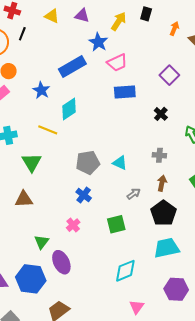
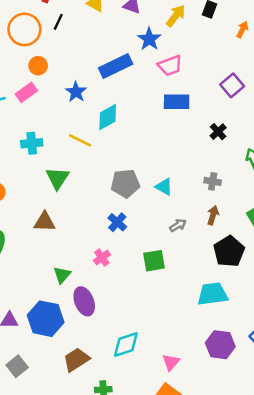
black pentagon: (163, 213) -> (229, 251), moved
cyan diamond: (125, 271) -> (126, 345), moved

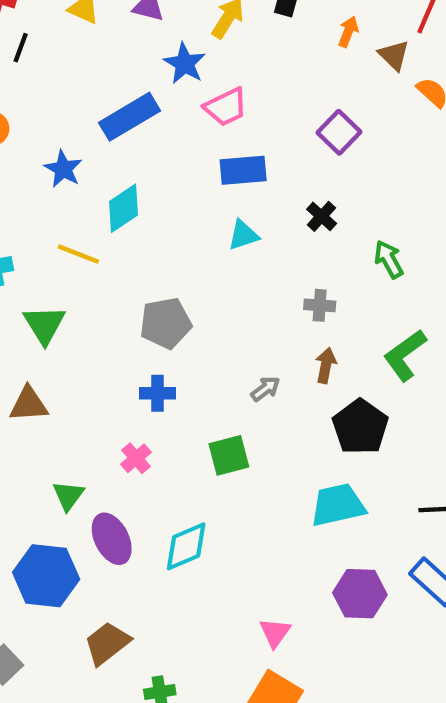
cyan triangle: (164, 187) -> (243, 235), moved, turned -42
blue cross: (117, 222) -> (158, 393), turned -36
cyan diamond: (126, 345) -> (186, 546), moved

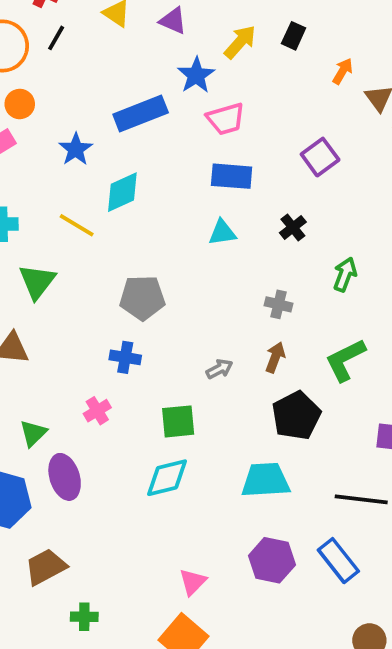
green arrow: (389, 259) -> (345, 274), turned 40
cyan diamond: (186, 546) -> (167, 478), moved

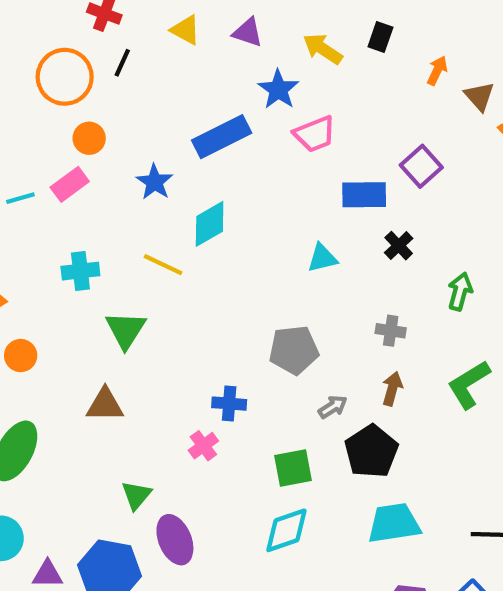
yellow arrow: (240, 42) -> (323, 49), turned -93
blue rectangle: (232, 176) -> (364, 195), moved
gray pentagon: (142, 298) -> (294, 350), moved
pink cross: (97, 411) -> (203, 446), moved
black pentagon: (296, 416) -> (371, 451), moved

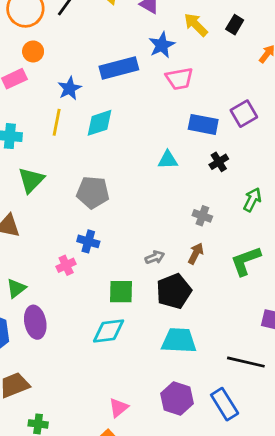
yellow line: (163, 265) -> (57, 122), moved, turned 64
gray pentagon: (294, 350) -> (93, 192), moved

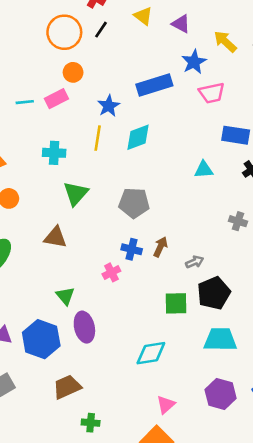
brown arrow: (196, 253) -> (160, 247), moved
green triangle: (16, 288) -> (65, 296), turned -30
green square: (121, 292) -> (176, 303), moved
cyan diamond: (109, 331) -> (151, 353), moved

